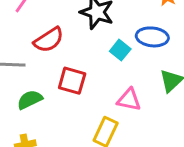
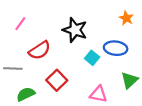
red square: (72, 81) -> (57, 80), turned 30

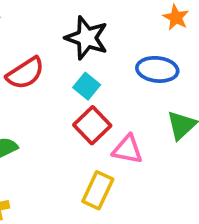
cyan square: (92, 58) -> (87, 86), moved
red square: (57, 80) -> (92, 125), moved

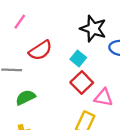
black star: (87, 38) -> (93, 29), moved

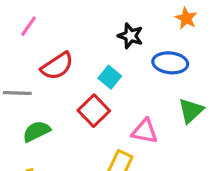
black star: (93, 29) -> (130, 36), size x0.7
red square: (82, 83) -> (94, 111), moved

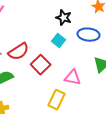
red semicircle: (57, 66) -> (19, 52), moved
cyan square: (110, 77) -> (59, 41), moved

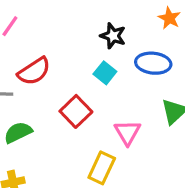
red semicircle: (19, 52) -> (34, 71), moved
pink triangle: (73, 78) -> (127, 132), turned 48

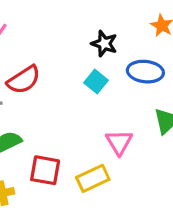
red square: (76, 111) -> (45, 170), moved, turned -36
yellow rectangle: (102, 168) -> (93, 178), turned 40

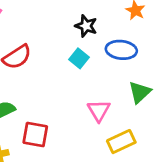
yellow rectangle: (93, 178) -> (121, 142), moved

